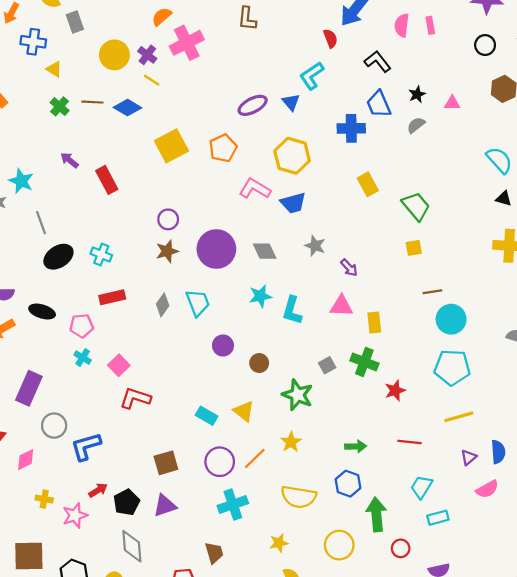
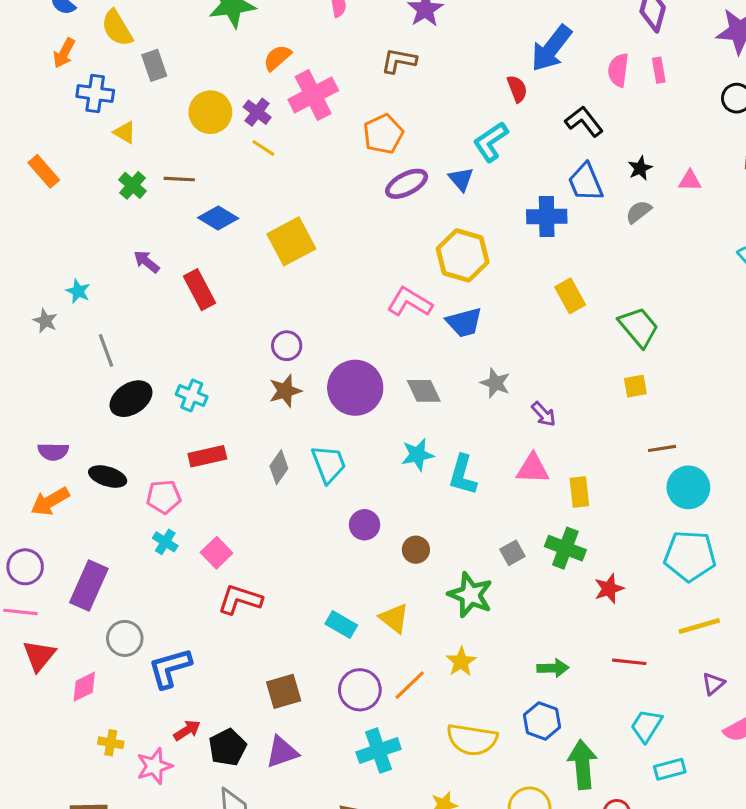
brown L-shape: (247, 19) -> (399, 61), turned 95
blue diamond: (128, 108) -> (218, 218), moved
orange pentagon: (223, 148) -> (383, 134), moved
cyan star: (21, 181) -> (78, 291), size x0.7

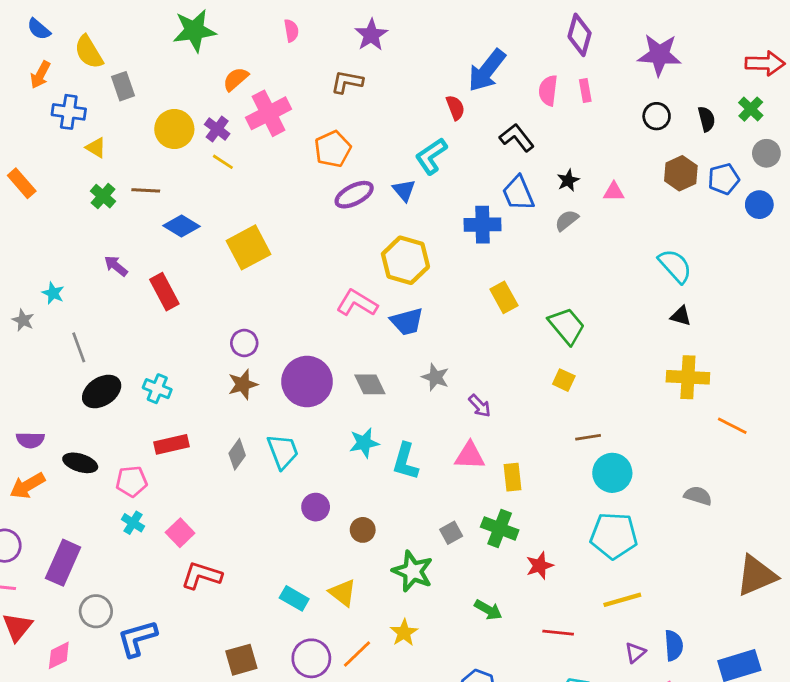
yellow square: (635, 386) -> (564, 380), turned 35
green arrow: (553, 668) -> (488, 610), moved, turned 32

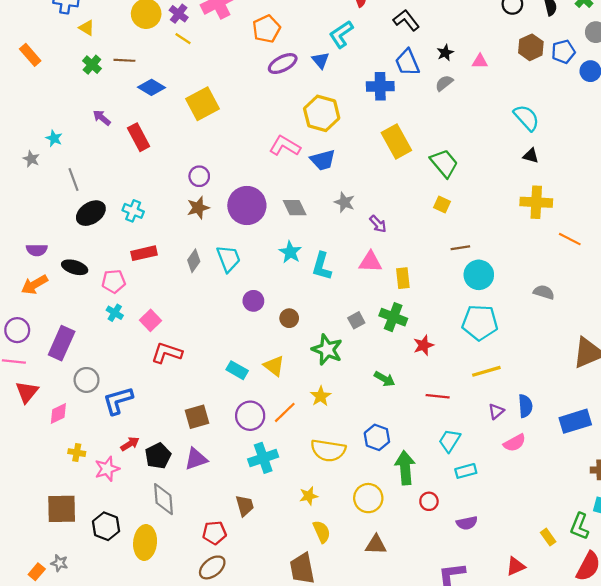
yellow rectangle: (504, 297) -> (396, 142), size x1.4
cyan star: (364, 443) -> (290, 252), turned -30

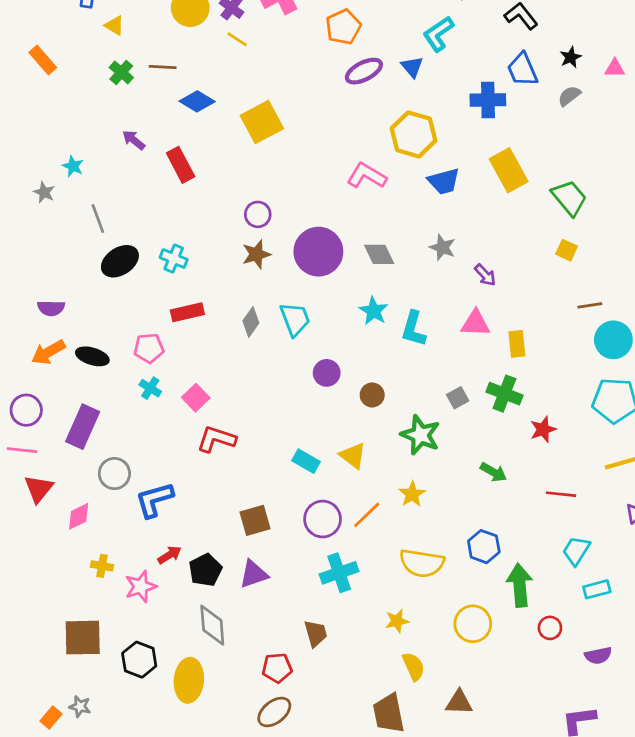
blue trapezoid: (323, 160) -> (444, 181), moved
black ellipse: (75, 267) -> (92, 356), moved
brown triangle: (376, 545) -> (459, 702), moved

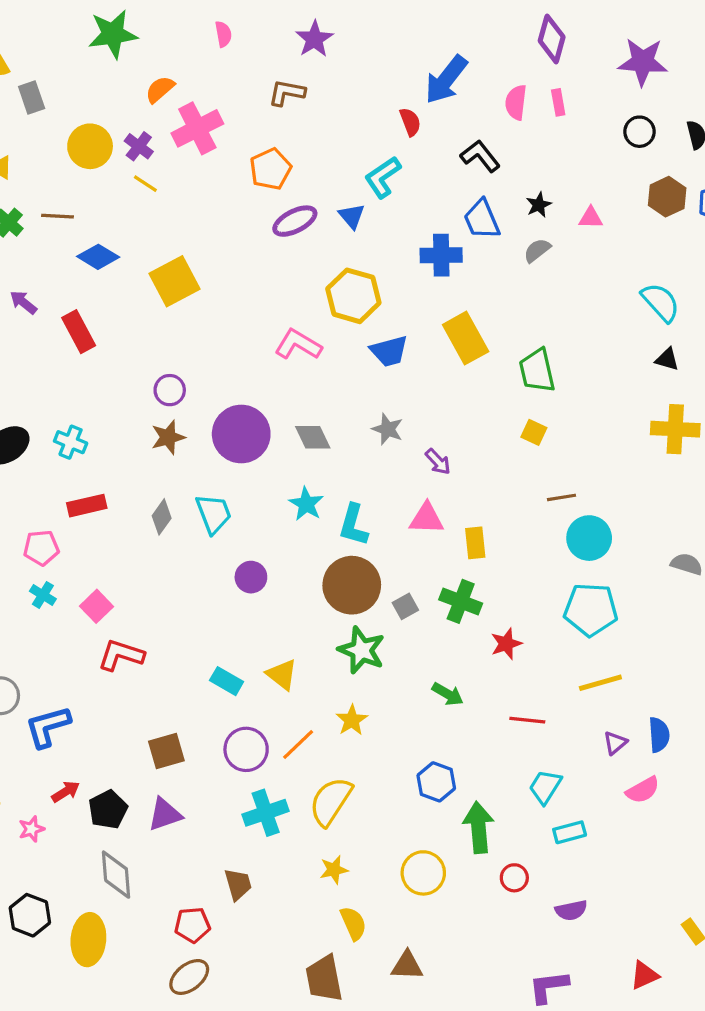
green trapezoid: (569, 198) -> (537, 371), turned -153
brown circle: (372, 395) -> (352, 585), moved, size x2.0
yellow semicircle: (422, 563) -> (331, 801), moved, turned 114
pink star: (141, 587) -> (32, 829), size x0.7

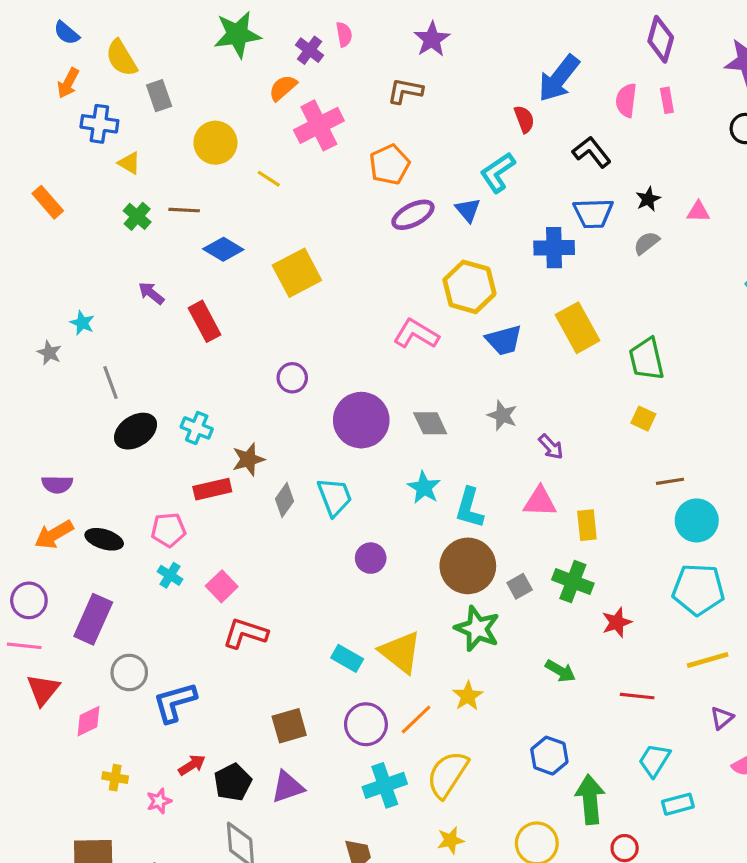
purple cross: (139, 146) -> (310, 50), moved
blue trapezoid: (482, 219) -> (593, 213), turned -69
brown star: (168, 437) -> (248, 459), moved
yellow triangle: (282, 675) -> (400, 652), size x1.4

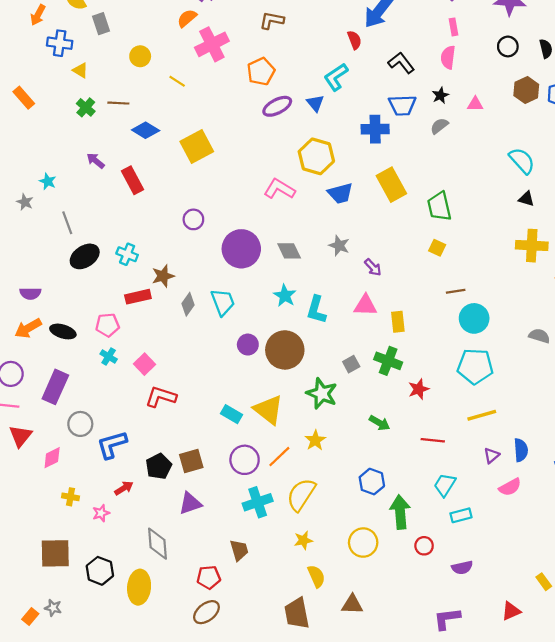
pink semicircle: (626, 100) -> (448, 57), moved
yellow circle: (215, 143) -> (140, 56), size x0.7
brown circle: (468, 566) -> (285, 350), moved
black pentagon: (233, 782) -> (159, 466), moved

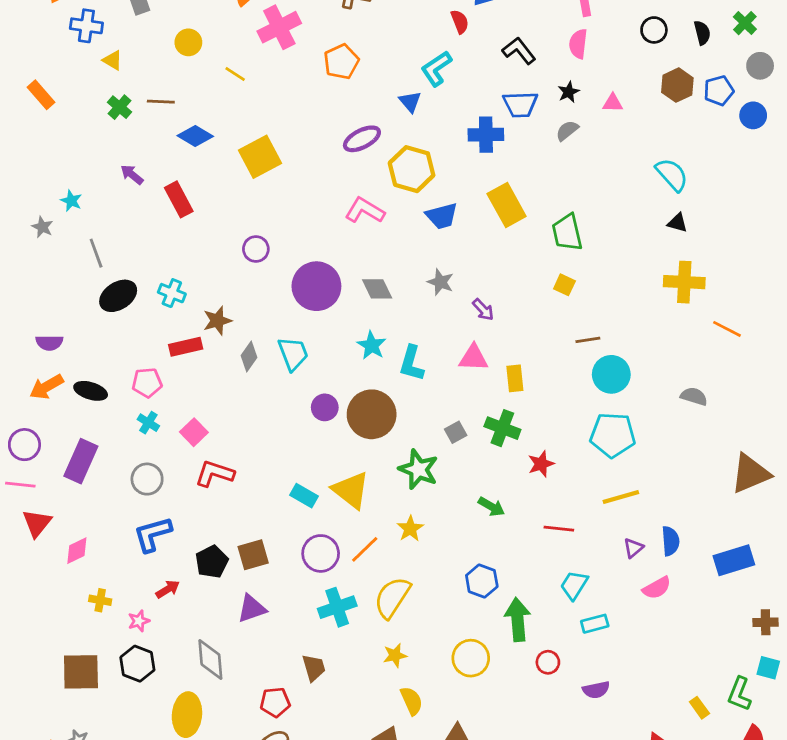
purple ellipse: (277, 106) -> (362, 139), moved
gray circle: (80, 424) -> (147, 479), moved
black hexagon: (100, 571) -> (137, 664), moved

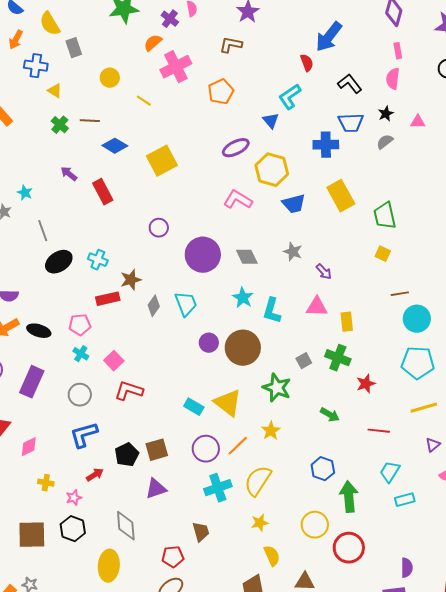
red circle: (548, 662) -> (349, 548), moved, size x1.8
purple semicircle: (596, 690) -> (407, 568), moved, turned -78

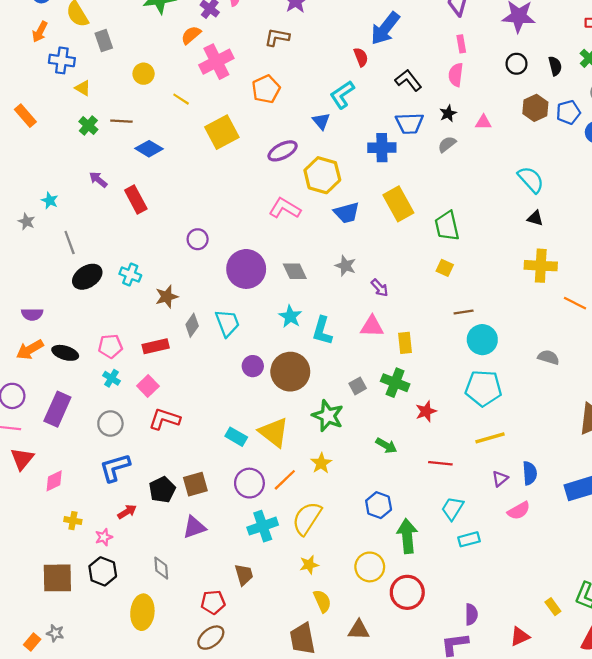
yellow square: (162, 161) -> (222, 132), moved
red rectangle: (108, 299) -> (156, 346), moved
gray diamond: (126, 526) -> (161, 568), size x0.7

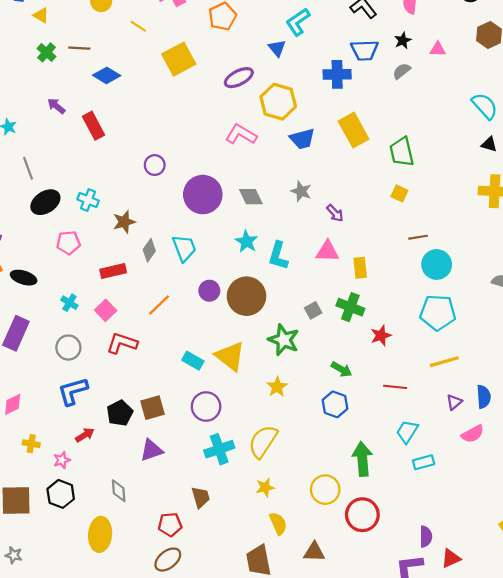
pink pentagon: (110, 346) -> (68, 243), moved
orange line: (285, 480) -> (159, 305), moved
blue hexagon: (379, 505) -> (335, 404), moved
red triangle: (520, 636) -> (451, 558), moved

